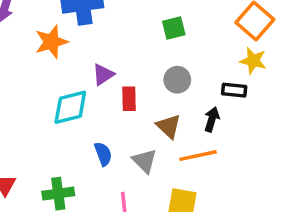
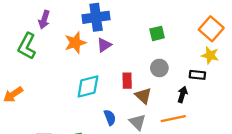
purple triangle: (103, 75) -> (104, 45), moved
brown triangle: (169, 126) -> (143, 96), moved

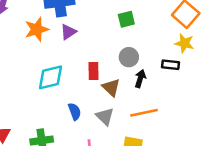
black arrow: (182, 94) -> (140, 79), moved

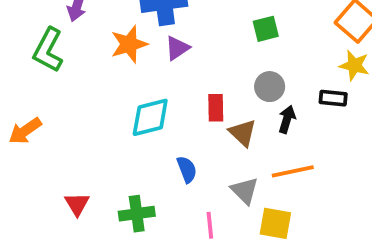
gray triangle: (105, 117) -> (245, 191), moved

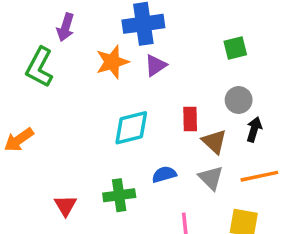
blue semicircle: (187, 169) -> (164, 174), turned -85
gray triangle: (245, 191) -> (211, 178), moved
green cross: (137, 214) -> (119, 195), moved

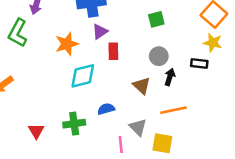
orange star: (112, 62) -> (67, 44), moved
red rectangle: (190, 119) -> (113, 51), moved
gray triangle: (211, 178) -> (138, 127), moved

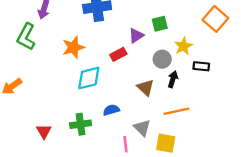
purple triangle: (100, 32) -> (136, 36), moved
yellow star: (213, 43) -> (183, 46), moved, turned 30
red rectangle: (113, 51) -> (118, 54), turned 63

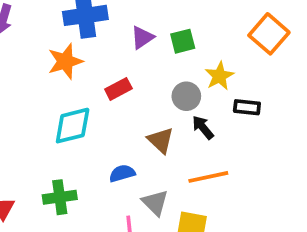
purple triangle: (136, 36) -> (142, 38), moved
orange star: (73, 47) -> (65, 61), moved
black arrow: (173, 79) -> (203, 127), turned -56
blue semicircle: (111, 110) -> (122, 173), moved

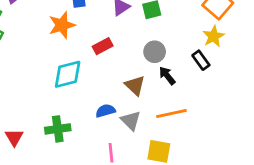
yellow star: (219, 76) -> (214, 36), moved
black rectangle: (247, 107) -> (201, 60), turned 48
gray triangle: (155, 203) -> (131, 121), moved

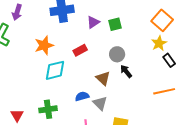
orange star: (62, 25) -> (44, 45), moved
black rectangle: (201, 60) -> (169, 60), moved
orange line: (171, 114) -> (164, 91), moved

